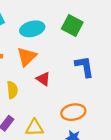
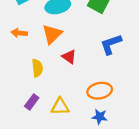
blue L-shape: (84, 67) -> (111, 44), turned -100

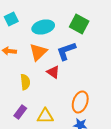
blue L-shape: (111, 44) -> (66, 51), moved
orange ellipse: (100, 91) -> (80, 102), turned -60

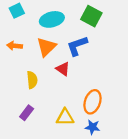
yellow triangle: (45, 116) -> (65, 117), moved

